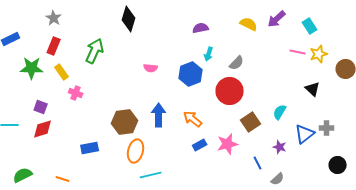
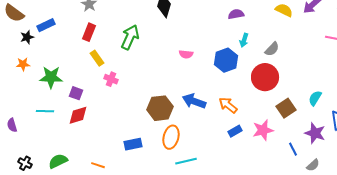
green star: (32, 68) -> (51, 77), moved
blue arrow: (159, 115) -> (194, 101), turned -70
purple star: (280, 147) -> (315, 133), size x1.5
blue rectangle: (90, 148) -> (133, 144), moved

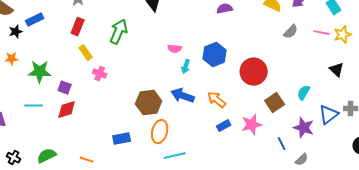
cyan arrow: (244, 40) -> (186, 67), moved
gray semicircle: (272, 49) -> (291, 32), moved

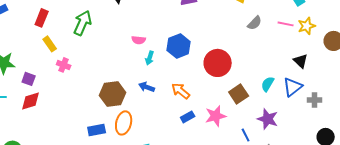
blue arrow: (183, 96) -> (147, 87), size x0.7
blue triangle: (329, 115) -> (293, 87), moved
blue rectangle: (122, 139) -> (97, 130), moved

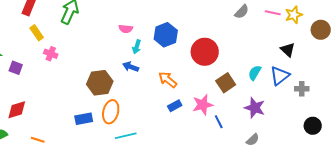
blue arrow: (147, 87) -> (131, 67), moved
red diamond: (31, 101) -> (17, 110), moved
blue line: (246, 135) -> (219, 122), moved

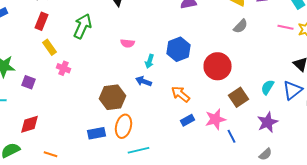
gray semicircle: (242, 12) -> (240, 26), moved
pink semicircle: (126, 29) -> (128, 43), moved
purple star: (255, 108) -> (268, 122), turned 30

